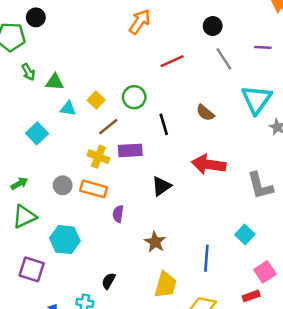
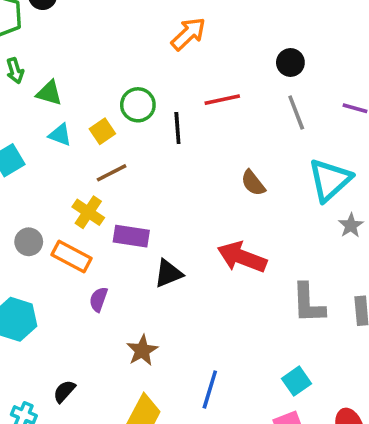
green circle: (134, 97) -> (138, 105), moved
black line: (164, 124) -> (177, 128), moved
purple rectangle: (130, 150) -> (131, 236), moved
cyan square: (245, 234) -> (297, 381), moved

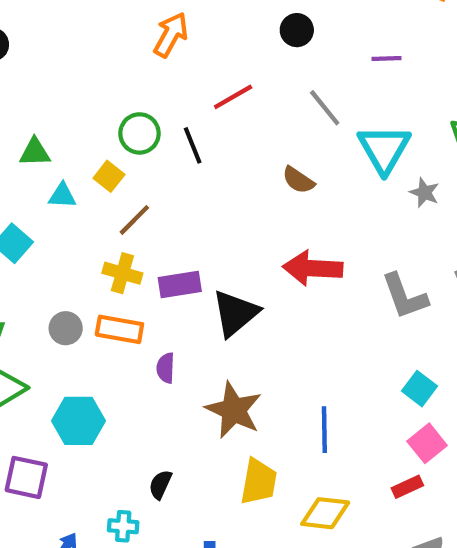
gray line: (296, 112) -> (325, 108), moved
black triangle: (168, 273) -> (235, 313), size x1.4
brown star: (142, 350) -> (234, 410), size x1.5

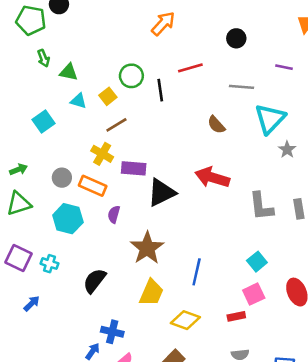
gray line: (325, 108) -> (242, 87), turned -60
cyan hexagon: (79, 421) -> (68, 219), moved
black semicircle: (160, 485) -> (95, 281), size x1.5
cyan cross: (123, 526) -> (50, 264), moved

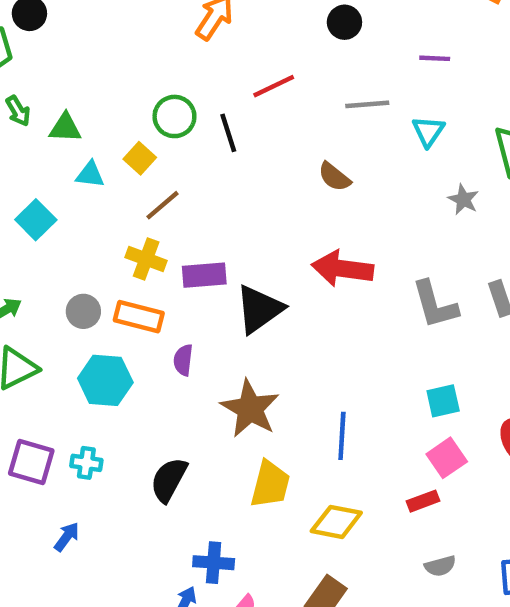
cyan triangle: (270, 119) -> (428, 131), moved, size x0.6
cyan square: (257, 262) -> (443, 401), turned 36

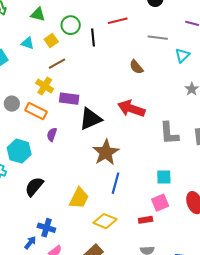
green triangle: (65, 128) -> (38, 14), moved
cyan hexagon: (105, 380) -> (19, 151), moved
brown star: (250, 409) -> (106, 152), moved

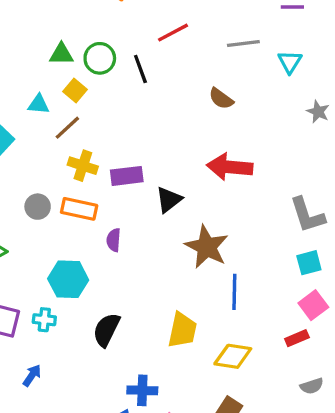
green triangle: (38, 14) -> (61, 54), moved
brown line: (57, 64) -> (67, 128), moved
black triangle: (90, 119) -> (169, 200), size x0.7
gray L-shape: (169, 133) -> (307, 215), moved

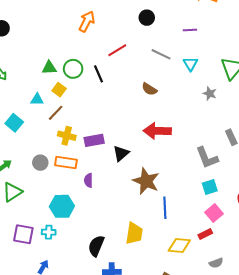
gray line: (243, 43) -> (161, 54), turned 36
black semicircle: (106, 330) -> (96, 246), moved
yellow diamond: (233, 356) -> (179, 245), moved

